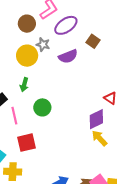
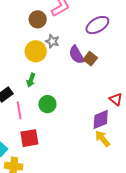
purple ellipse: (66, 25) -> (97, 25), moved
brown square: (93, 41) -> (90, 59), moved
purple semicircle: (68, 56) -> (77, 55), turned 78

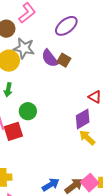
gray star: (52, 41) -> (24, 48), size x1.5
red square: (29, 138) -> (13, 131), moved

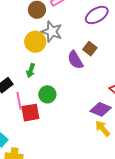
purple semicircle: (50, 58) -> (75, 60), moved
purple diamond: (83, 119) -> (101, 109), turned 45

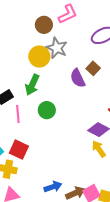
green arrow: (31, 71) -> (32, 85), size x1.5
red square: (30, 113) -> (19, 150), moved, turned 30

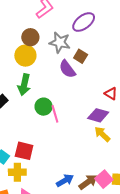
brown circle: (44, 25) -> (30, 37), moved
gray star: (57, 48) -> (60, 42), moved
pink line: (18, 114) -> (55, 114), moved

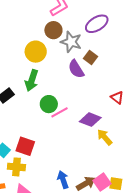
brown circle: (30, 37) -> (53, 30), moved
pink line: (55, 114) -> (59, 112), turned 72
purple diamond: (98, 115) -> (90, 120), moved
blue arrow: (65, 180) -> (63, 180), turned -84

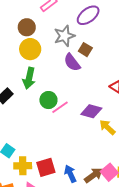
brown circle: (53, 30) -> (27, 27), moved
gray star: (71, 42) -> (64, 36), turned -30
red square: (25, 146) -> (46, 167), moved, turned -30

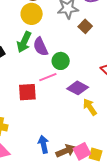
purple semicircle: (72, 62) -> (41, 47), moved
green circle: (48, 100) -> (61, 61), moved
red square: (46, 167) -> (27, 92), moved

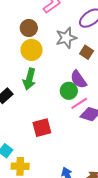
purple semicircle: (41, 47) -> (78, 79), moved
pink line: (48, 77) -> (79, 103), moved

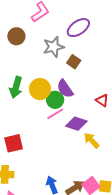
yellow circle: (32, 50) -> (40, 89), moved
pink line: (79, 103) -> (55, 114), moved
red square: (42, 128) -> (14, 143), moved

